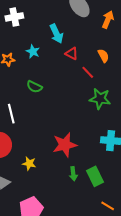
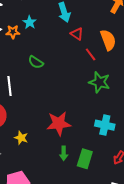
cyan star: (33, 52) -> (30, 22), moved
orange semicircle: (103, 56) -> (108, 40), size x1.5
green rectangle: (95, 176) -> (85, 159), turned 36

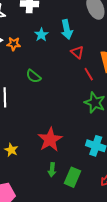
cyan star: (30, 22) -> (41, 35), moved
red star: (59, 124) -> (50, 140), turned -30

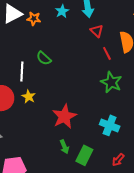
green semicircle: (33, 76) -> (44, 58), moved
yellow star: (11, 150) -> (29, 97), moved
green arrow: (52, 170) -> (64, 147), turned -32

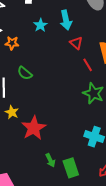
orange star: (34, 19) -> (12, 43), moved
red star: (64, 116) -> (34, 128), moved
green rectangle: (84, 155) -> (71, 168), turned -42

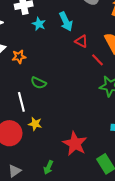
cyan star: (40, 25) -> (39, 24), moved
red star: (34, 128) -> (75, 144), moved
green arrow: (50, 160) -> (48, 167), moved, turned 64

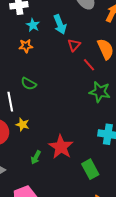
red triangle: (81, 41) -> (74, 45), turned 40
orange star: (19, 57) -> (26, 46), moved
green arrow: (48, 167) -> (36, 157), moved

